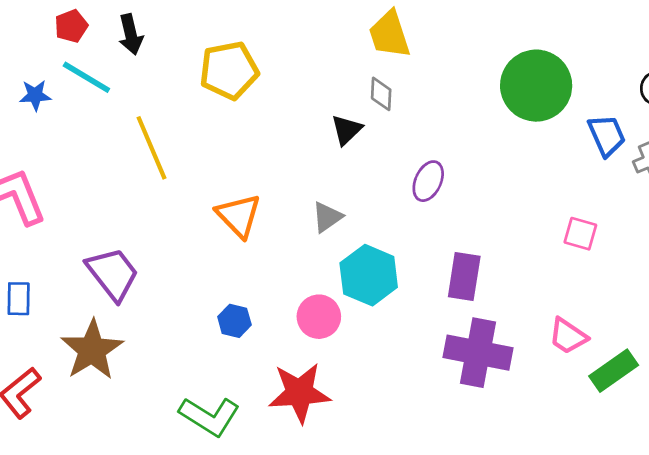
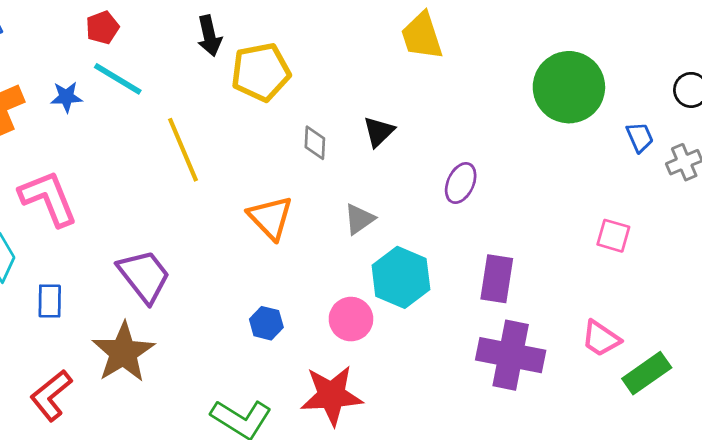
black arrow: (131, 34) -> (209, 36), moved
gray diamond: (381, 94) -> (315, 143), moved
blue trapezoid: (607, 135) -> (640, 137), size x0.7

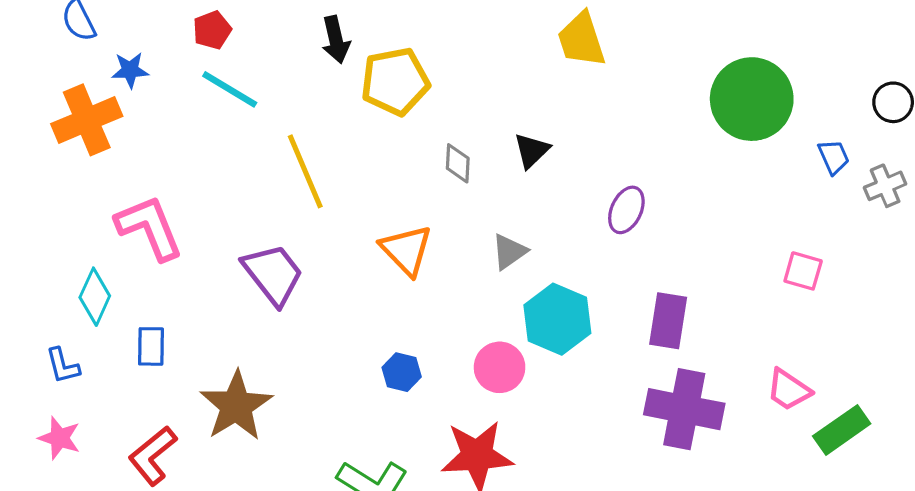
blue star: (66, 97) -> (130, 70), moved
purple trapezoid: (144, 276) -> (273, 274), moved

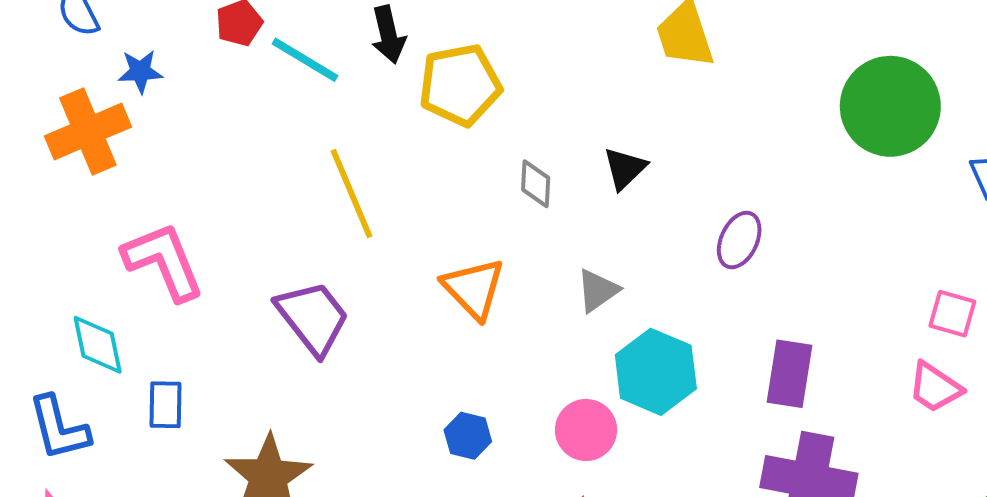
cyan line: (230, 89) -> (305, 60), moved
cyan diamond: (95, 297) -> (98, 345), turned -36
blue L-shape: (63, 366) -> (59, 428), size x1.5
pink trapezoid: (789, 390) -> (935, 387), moved

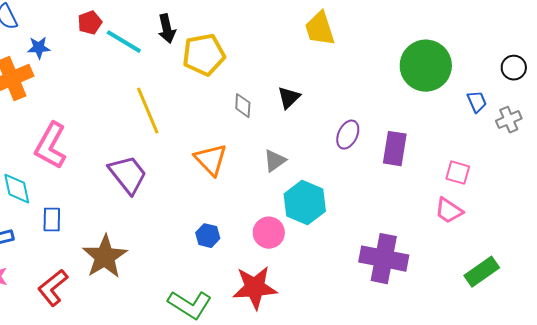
pink L-shape: (164, 261) -> (51, 146), turned -129
purple rectangle: (790, 374) -> (395, 149), moved

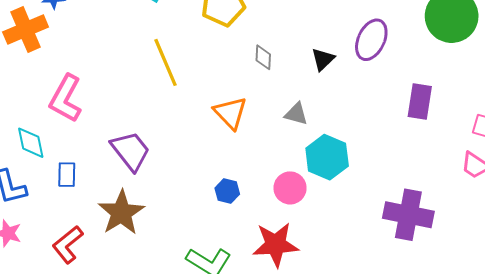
black triangle: (289, 98) -> (323, 59), moved
purple ellipse: (348, 135) -> (371, 40), moved, size x1.4
gray triangle: (275, 161) -> (296, 114), turned 50
purple trapezoid: (128, 175) -> (131, 151), moved

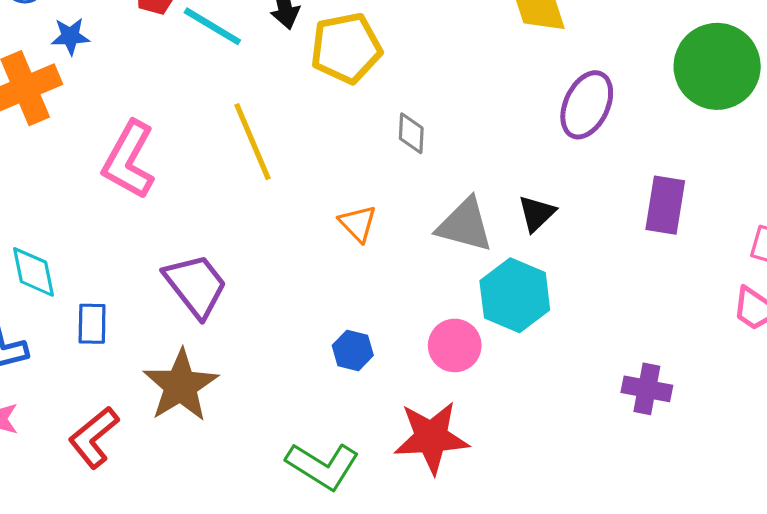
black triangle: (323, 59) -> (537, 213), moved
pink L-shape: (66, 98) -> (129, 160), moved
orange triangle: (230, 113) -> (358, 223), size x0.7
gray triangle: (296, 114) -> (465, 225), size x1.5
purple cross: (408, 215) -> (647, 389), size x0.6

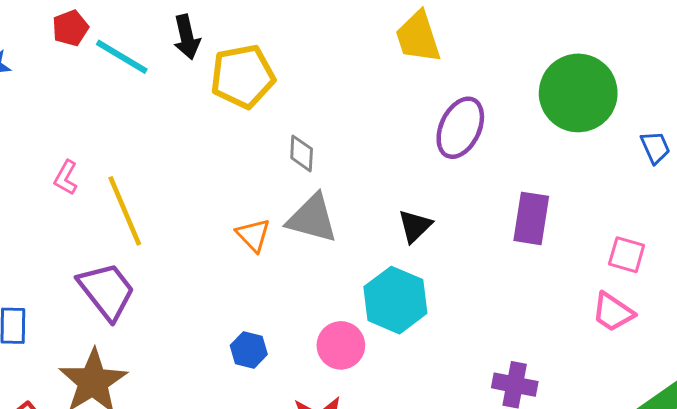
yellow line: (252, 142) -> (125, 211), moved
pink L-shape: (129, 160) -> (66, 178), moved, size x0.5
gray triangle: (465, 225) -> (312, 218), moved

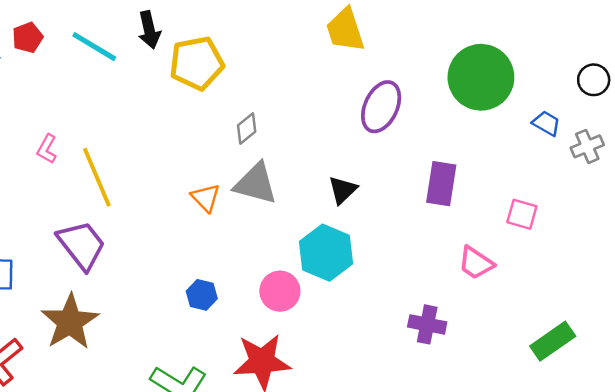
red pentagon: (70, 28) -> (28, 38), moved
blue trapezoid: (655, 147) -> (546, 123), turned -36
gray diamond: (302, 153) -> (247, 128), turned 48
pink trapezoid: (613, 312) -> (476, 263), moved

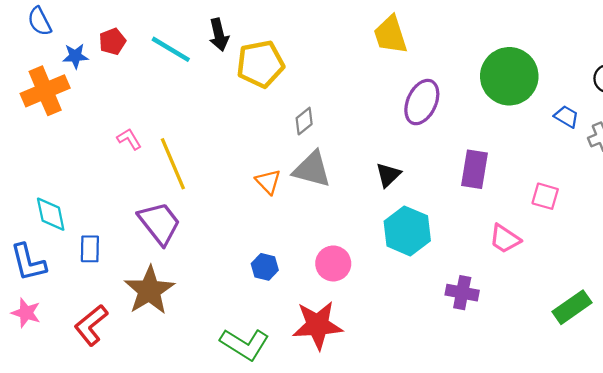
pink L-shape: (47, 149) -> (129, 139), turned 120
cyan hexagon: (326, 253) -> (407, 231), moved

